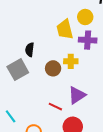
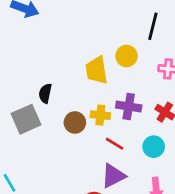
purple cross: (88, 40) -> (129, 106), moved
purple triangle: (77, 95) -> (113, 176), moved
red line: (55, 107) -> (115, 144), moved

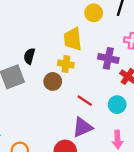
yellow circle: (127, 56) -> (94, 13), moved
purple cross: (129, 106) -> (108, 58), moved
yellow cross: (100, 115) -> (66, 64), moved

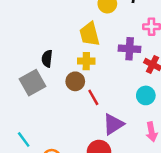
red line: (85, 101) -> (93, 97), moved, turned 35

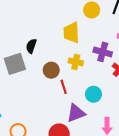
yellow cross: (86, 61) -> (76, 62), moved
cyan circle: (146, 95) -> (93, 94), moved

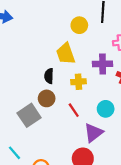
black semicircle: (31, 46) -> (49, 76), moved
gray square: (15, 64) -> (29, 115), moved
brown circle: (51, 70) -> (47, 98), moved

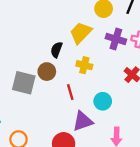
yellow trapezoid: (66, 54) -> (81, 33), turned 45
purple cross: (103, 64) -> (116, 39), moved
gray square: (29, 115) -> (24, 83), turned 30

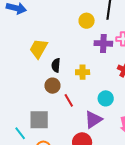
yellow trapezoid: (81, 33) -> (39, 49), moved
gray square: (24, 83) -> (39, 120), moved
red line: (70, 92) -> (69, 100), moved

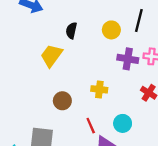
black semicircle: (56, 65) -> (71, 31), moved
red line: (69, 100) -> (91, 126), moved

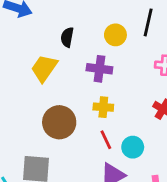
purple cross: (128, 59) -> (99, 69), moved
brown circle: (62, 101) -> (59, 122), size x1.5
red line: (91, 126) -> (106, 140), moved

